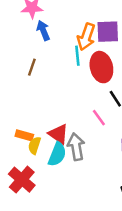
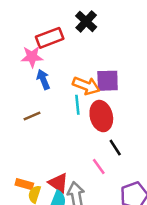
orange arrow: (86, 37) -> (86, 86), turned -88
brown line: (32, 67) -> (32, 116), turned 48

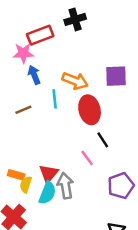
black cross: (86, 21) -> (75, 19), turned 30
purple square: (108, 81) -> (116, 76), moved
cyan line: (77, 105) -> (55, 99), moved
red triangle: (58, 183) -> (49, 174), turned 35

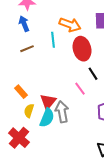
blue arrow: (34, 75) -> (24, 24), moved
orange rectangle: (16, 175) -> (21, 92), moved, turned 32

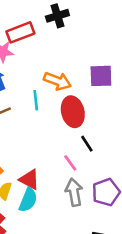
red triangle: (48, 102) -> (29, 179), turned -42
gray arrow: (62, 112) -> (74, 192), moved

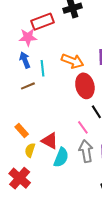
cyan line: (36, 100) -> (42, 68), moved
cyan semicircle: (28, 200) -> (61, 157), moved

